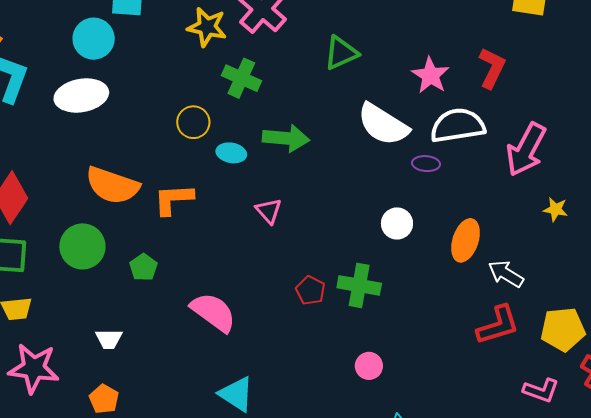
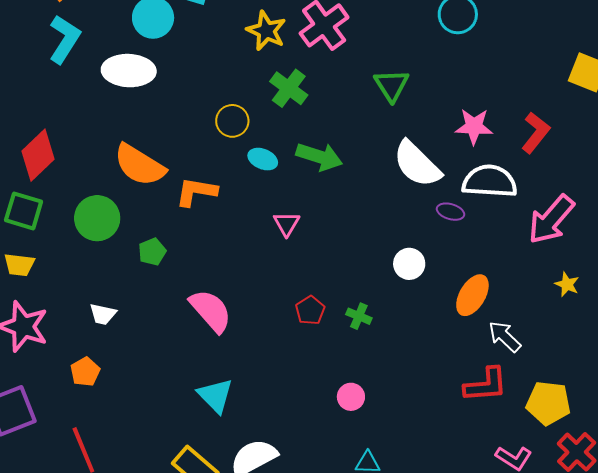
green triangle: (341, 53) -> (392, 85), turned -51
pink star: (430, 75) -> (474, 126), turned 30
green cross: (359, 285) -> (359, 316), size x0.6

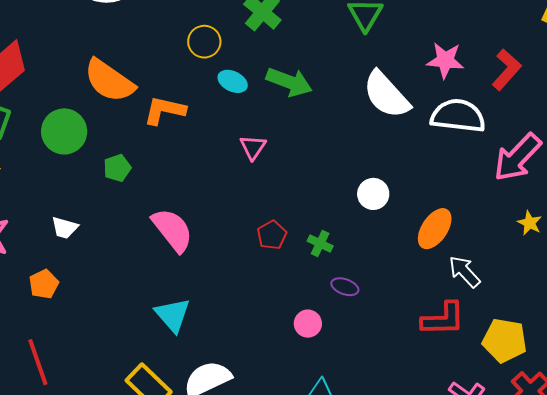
purple ellipse: (451, 212) -> (345, 287), moved

